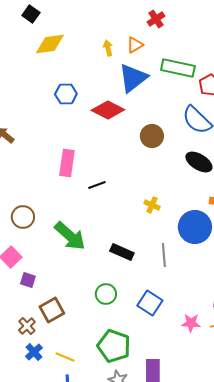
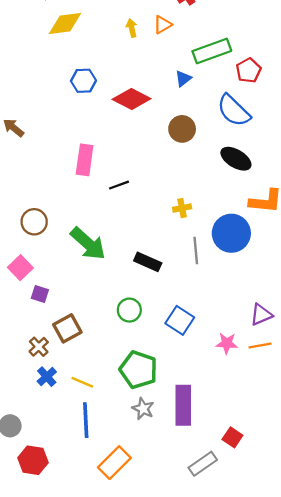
green rectangle: (178, 68) -> (212, 51), turned -32
blue triangle: (133, 78) -> (183, 78), moved, size x0.5
yellow cross: (152, 205) -> (182, 208), turned -35
gray line: (164, 255) -> (196, 250), moved

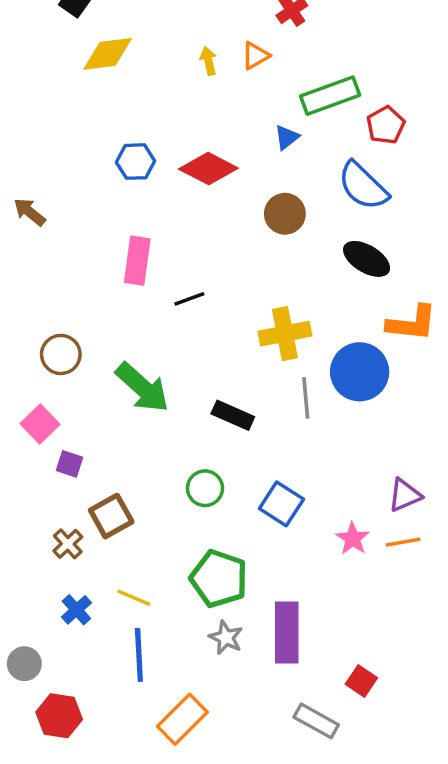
blue hexagon: (83, 81) -> (136, 162), moved
yellow cross: (182, 208) -> (285, 334), size x1.8
pink star: (227, 343) -> (353, 539), turned 30
blue cross: (47, 377) -> (76, 610), moved
gray rectangle: (203, 464) -> (316, 721), turned 64

